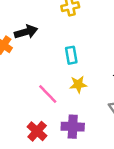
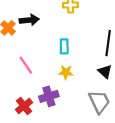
pink line: (48, 94) -> (26, 65), moved
purple cross: (73, 127) -> (49, 96), moved, turned -30

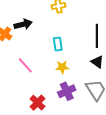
purple cross: (49, 96) -> (67, 91), moved
red cross: (24, 106) -> (37, 103), moved

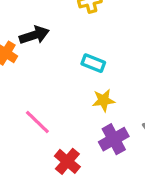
cyan rectangle: (58, 44) -> (93, 63), turned -56
pink line: (25, 65) -> (37, 122), moved

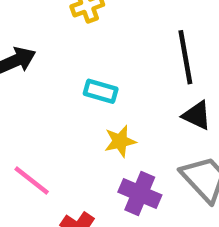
purple cross: (114, 139) -> (140, 194), turned -32

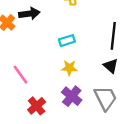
cyan rectangle: (101, 91) -> (67, 41), turned -49

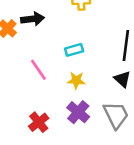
pink line: (21, 75) -> (38, 70), moved

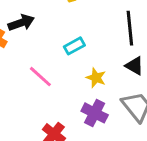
yellow star: (76, 80) -> (96, 78), moved, turned 30

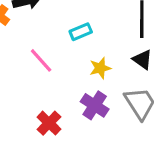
yellow star: (96, 78) -> (100, 68), turned 30

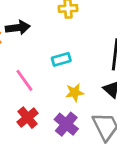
red cross: (49, 123) -> (28, 118), moved

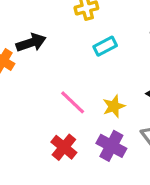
cyan rectangle: (61, 59) -> (105, 46), moved
pink line: (24, 80) -> (73, 102), moved

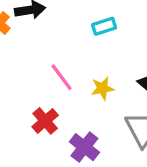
purple cross: (111, 146) -> (84, 147), moved

